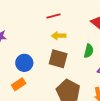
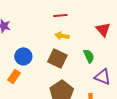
green semicircle: (89, 51) -> (89, 56), turned -48
orange rectangle: (19, 84) -> (14, 76), turned -32

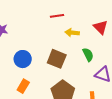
yellow arrow: (62, 36) -> (72, 33), moved
orange rectangle: (14, 76) -> (23, 86), moved

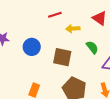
blue circle: (23, 59) -> (32, 47), moved

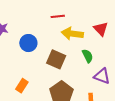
yellow arrow: (73, 29) -> (72, 34), size x1.5

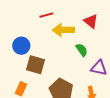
brown square: (56, 59) -> (36, 65), moved

